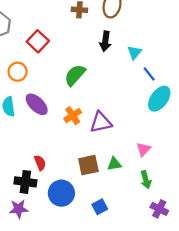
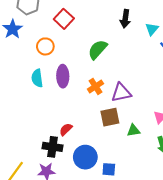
purple ellipse: (37, 104) -> (63, 76), turned 45
red semicircle: (40, 163) -> (66, 129), turned -112
brown square: (88, 165) -> (110, 117), moved
blue square: (100, 207) -> (109, 169), moved, turned 32

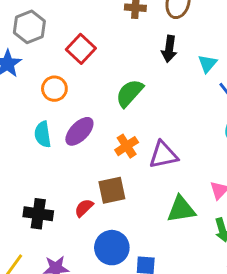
purple ellipse: (63, 76) -> (79, 131), turned 45
brown square: (110, 117) -> (112, 190), moved
green triangle: (133, 130) -> (181, 209), size x1.5
black cross: (53, 147) -> (38, 214), moved

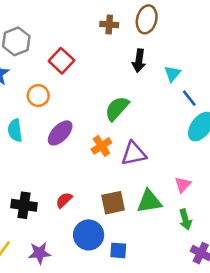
green semicircle: (130, 93) -> (117, 108), moved
cyan semicircle: (43, 134) -> (15, 130), moved
brown square: (112, 190) -> (113, 203), moved

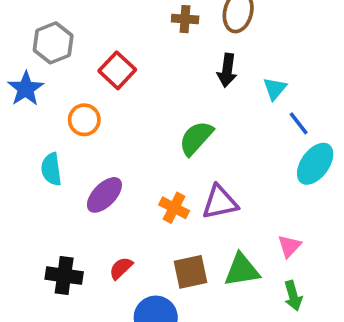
purple ellipse: (60, 133) -> (104, 195), moved
orange cross: (101, 146) -> (174, 208), moved, turned -30

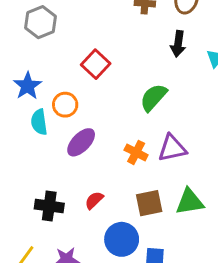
red square: (117, 70) -> (96, 64), moved
blue star: (26, 89) -> (27, 86), moved
orange circle: (84, 120) -> (65, 105), moved

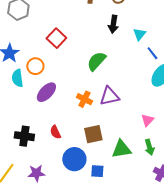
red semicircle: (94, 200) -> (55, 132), turned -72
green triangle: (190, 202) -> (121, 149), moved

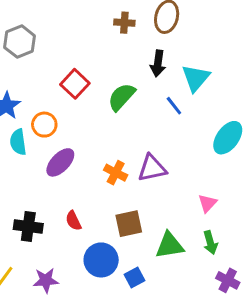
cyan triangle: (139, 34) -> (196, 78), size x1.5
blue line: (152, 53) -> (174, 106), moved
green semicircle: (96, 61) -> (121, 97), moved
blue square: (97, 171) -> (135, 277), turned -32

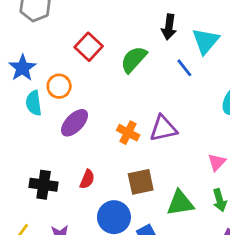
red semicircle: (73, 221) -> (87, 179), turned -132

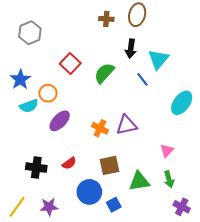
cyan semicircle: (34, 103) -> (29, 106), turned -102
red semicircle: (87, 179) -> (69, 163), turned 32

